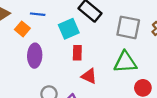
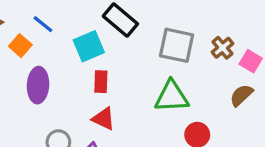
blue line: (38, 14) -> (43, 24), turned 32
red triangle: (89, 76) -> (104, 119), moved

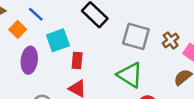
cyan square: (89, 46) -> (58, 40), moved
green triangle: (172, 96) -> (130, 75), turned 32

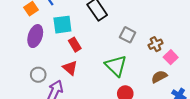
gray square: (136, 36) -> (128, 35), size x0.7
red rectangle: (77, 60) -> (75, 45), turned -48

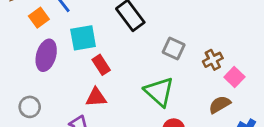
red triangle: (70, 68) -> (96, 97), turned -42
gray circle: (38, 75) -> (30, 107), moved

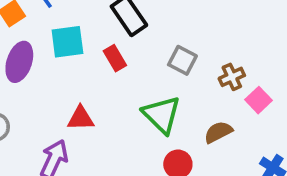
red rectangle: (101, 65) -> (115, 58), moved
brown semicircle: (220, 105) -> (218, 132), moved

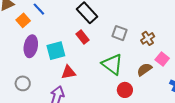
cyan square: (67, 42) -> (56, 51), moved
pink square: (258, 100) -> (162, 59), moved

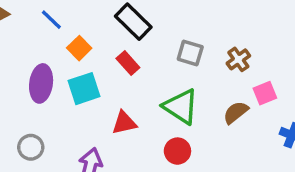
orange square: (23, 20) -> (79, 48), moved
pink square: (162, 59) -> (265, 93), turned 32
red triangle: (68, 72) -> (124, 123), moved
red circle: (125, 90) -> (177, 151), moved

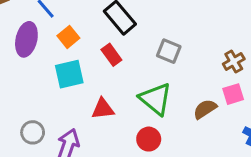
brown cross: (238, 59) -> (234, 62), moved
purple ellipse: (41, 83) -> (26, 39), moved
gray circle: (31, 147) -> (33, 132), moved

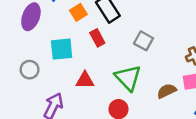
orange square: (68, 37) -> (78, 12), moved
gray circle: (33, 132) -> (30, 70), moved

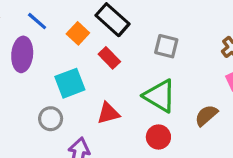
gray circle: (30, 70) -> (51, 119), moved
brown semicircle: (167, 91) -> (206, 115), moved

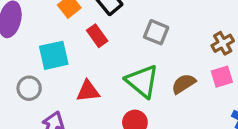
brown semicircle: (206, 115) -> (184, 84), moved

